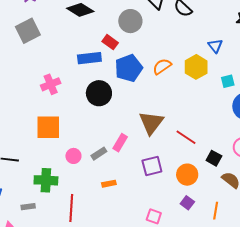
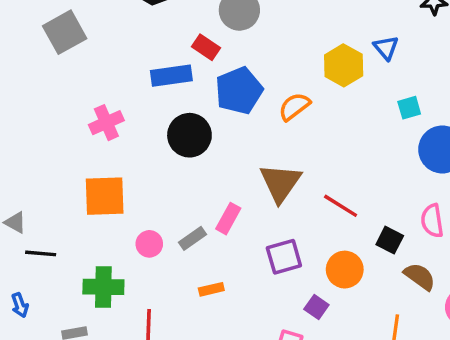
orange semicircle: (162, 66) -> (294, 107), moved
yellow hexagon: (196, 67) -> (344, 65), moved
purple square: (187, 203) -> (316, 307), moved

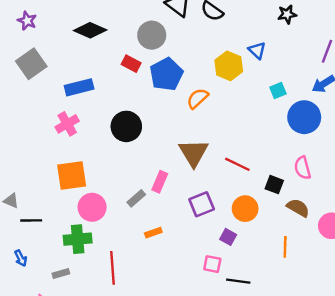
blue rectangle: (171, 76) -> (79, 87), moved
blue pentagon: (239, 91) -> (166, 74), moved
pink circle: (149, 244) -> (92, 207), moved, size x1.5

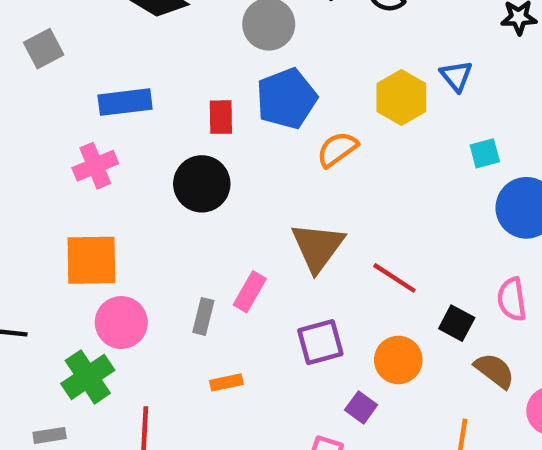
gray square: (31, 64) -> (44, 49), size x0.7
red rectangle: (131, 64) -> (221, 117), moved, turned 54
gray rectangle: (136, 198) -> (203, 316), turned -42
green cross: (78, 239) -> (88, 377), turned -36

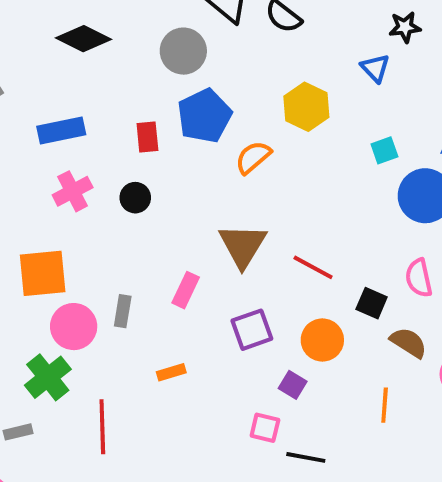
blue triangle: (456, 76) -> (375, 68), moved
pink cross: (95, 166) -> (73, 191), moved
black circle: (202, 184) -> (135, 198), size x0.6
gray rectangle: (203, 316) -> (123, 311), moved

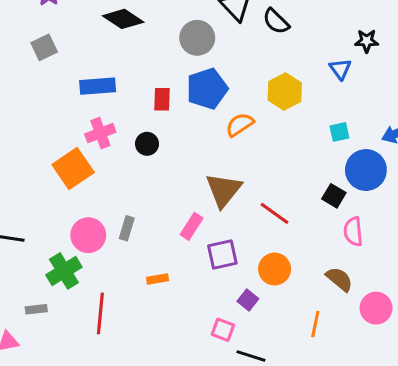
orange square: (43, 273) -> (73, 169), moved, turned -36
pink rectangle: (186, 290) -> (192, 226), moved
black square: (372, 303) -> (334, 196), moved

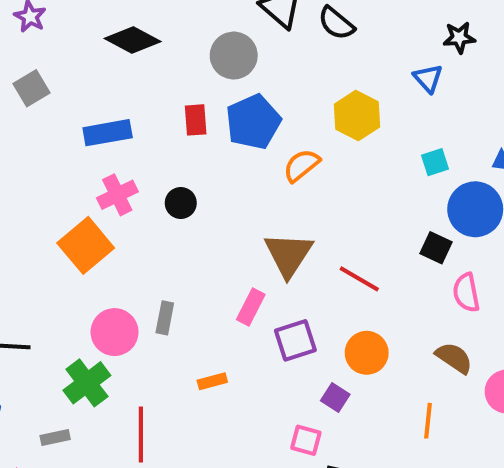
red rectangle: (162, 99) -> (196, 120), moved

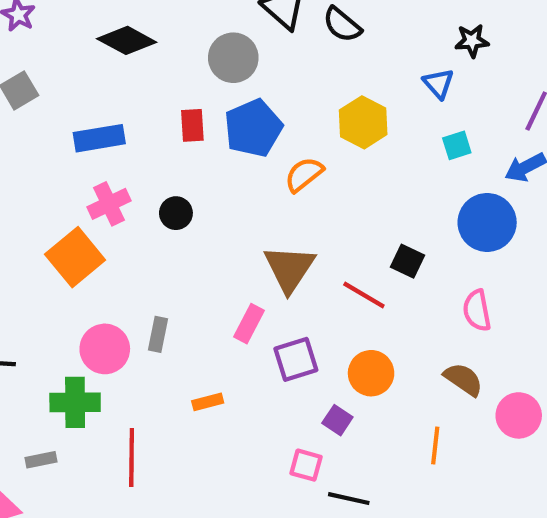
cyan square: (435, 162) -> (457, 145), moved
black square: (436, 248) -> (408, 261), moved
green cross: (87, 383) -> (75, 402), turned 36

